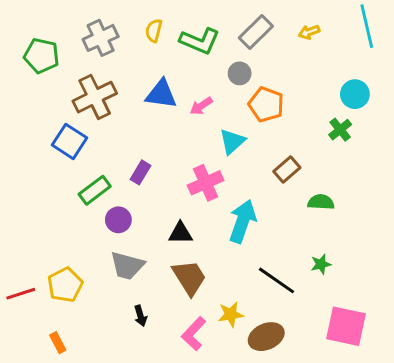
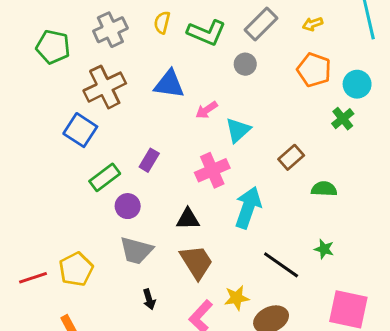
orange pentagon: (266, 104) -> (314, 70), moved
pink arrow: (201, 106) -> (207, 110), moved
green star: (321, 264) -> (324, 249), turned 30

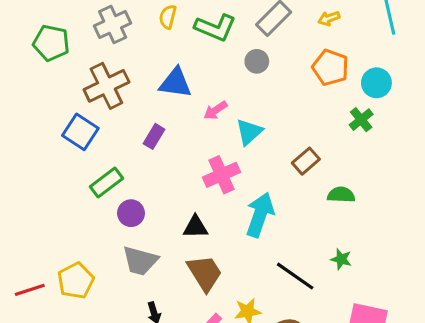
purple rectangle: (149, 160) -> (154, 136), moved

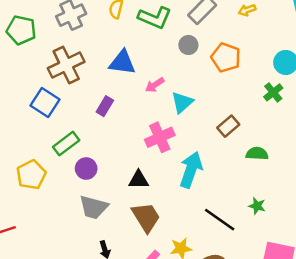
orange pentagon: (330, 67) -> (226, 57), moved
yellow pentagon: (76, 281) -> (31, 175), moved

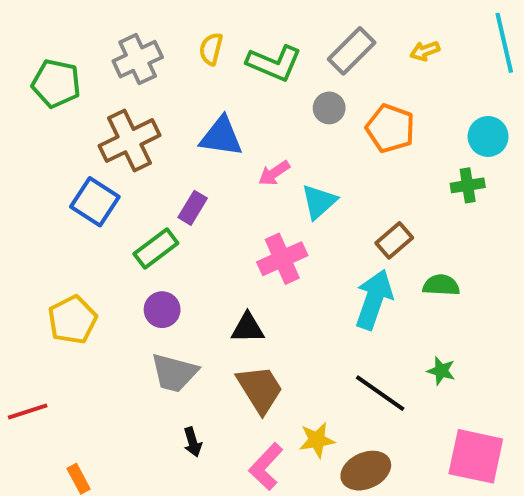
green cross: (273, 92) -> (468, 185), turned 30
green rectangle: (66, 144) -> (156, 249), moved
cyan arrow: (191, 170) -> (374, 299), moved

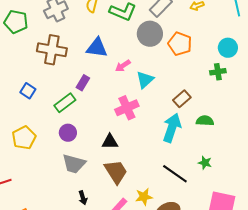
gray circle: (329, 108) -> (150, 34), size x1.6
brown cross: (129, 141) -> (52, 50), turned 36
blue square: (95, 202) -> (28, 91), moved, size x0.7

